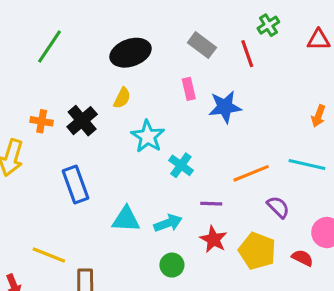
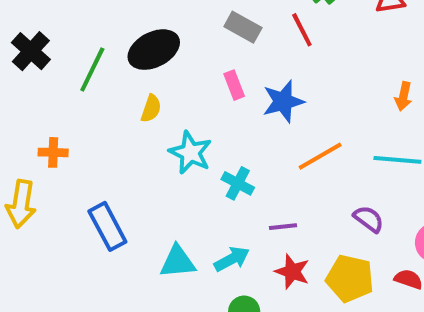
green line: (50, 46) -> (92, 69), moved
black cross: (82, 121) -> (31, 51), moved
orange line: (251, 173) -> (320, 156), moved

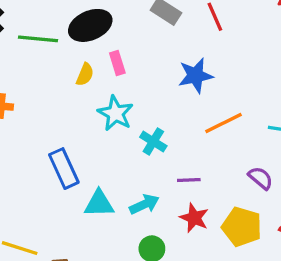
green line: (92, 69) -> (38, 39), turned 66
pink rectangle: (234, 85) -> (117, 63), moved
blue rectangle: (107, 226) -> (64, 169), moved

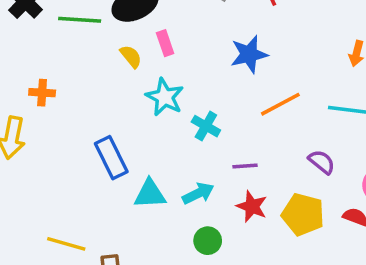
yellow semicircle: (85, 74) -> (131, 56), turned -60

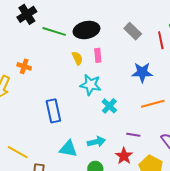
cyan star: (165, 97) -> (90, 85), turned -30
purple line: (245, 166) -> (133, 135), moved
cyan triangle: (150, 194) -> (68, 149), moved

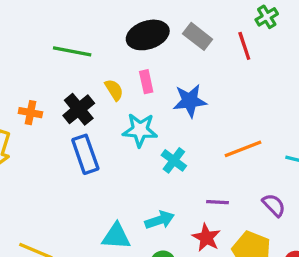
black cross: (27, 14) -> (79, 109), moved
black ellipse: (86, 30) -> (148, 35), moved
blue star: (142, 72) -> (190, 101), moved
blue rectangle: (53, 111) -> (85, 154), moved

